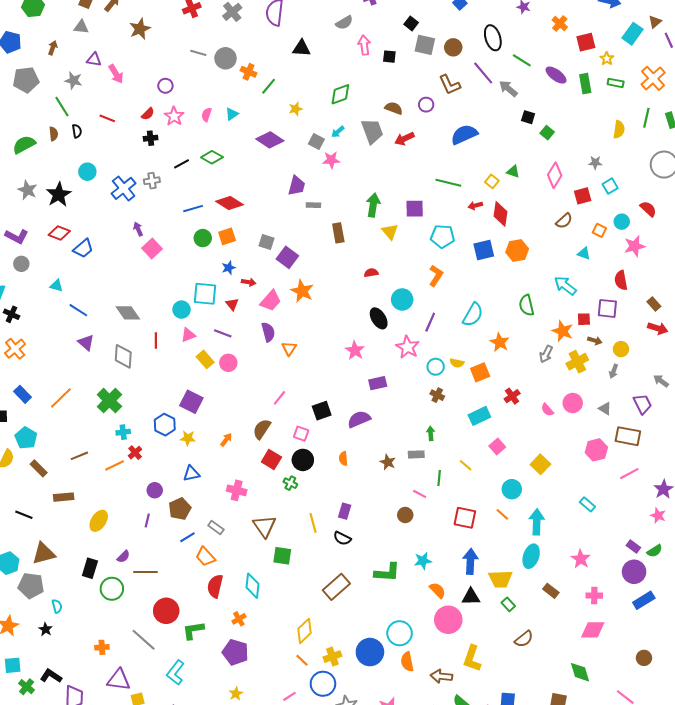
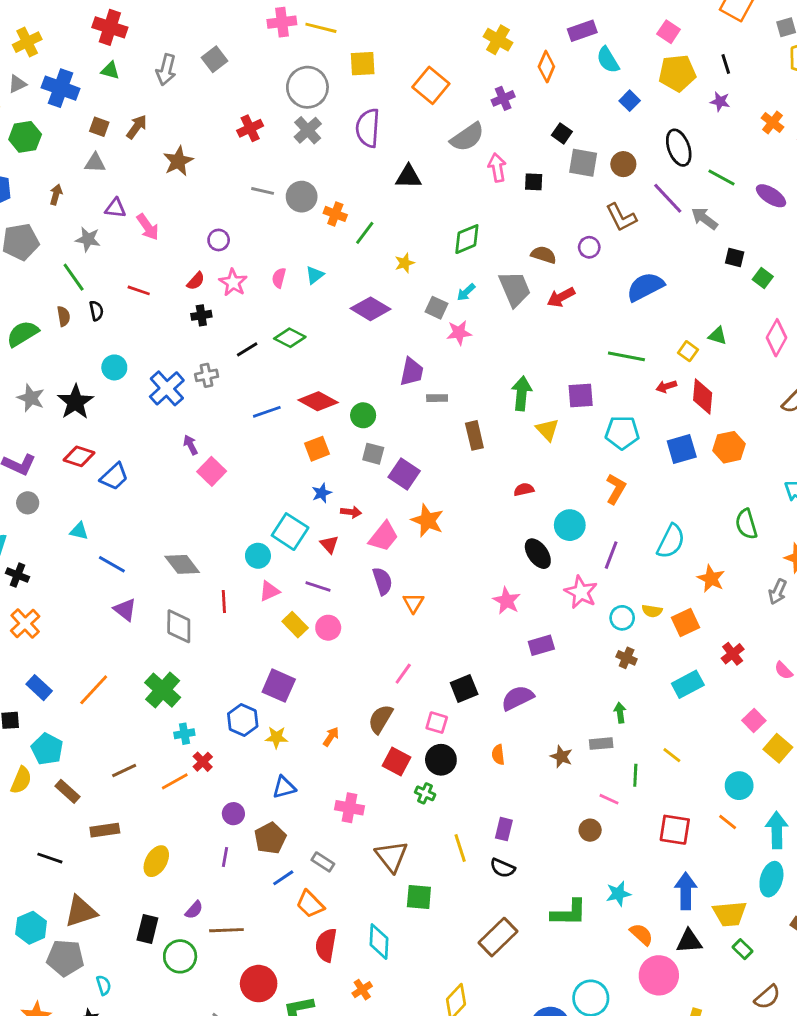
gray semicircle: (344, 23) -> (467, 137), size x1.4
green circle: (203, 238) -> (363, 415), moved
cyan square: (205, 294) -> (290, 532), turned 30
pink square: (497, 446) -> (754, 720), moved

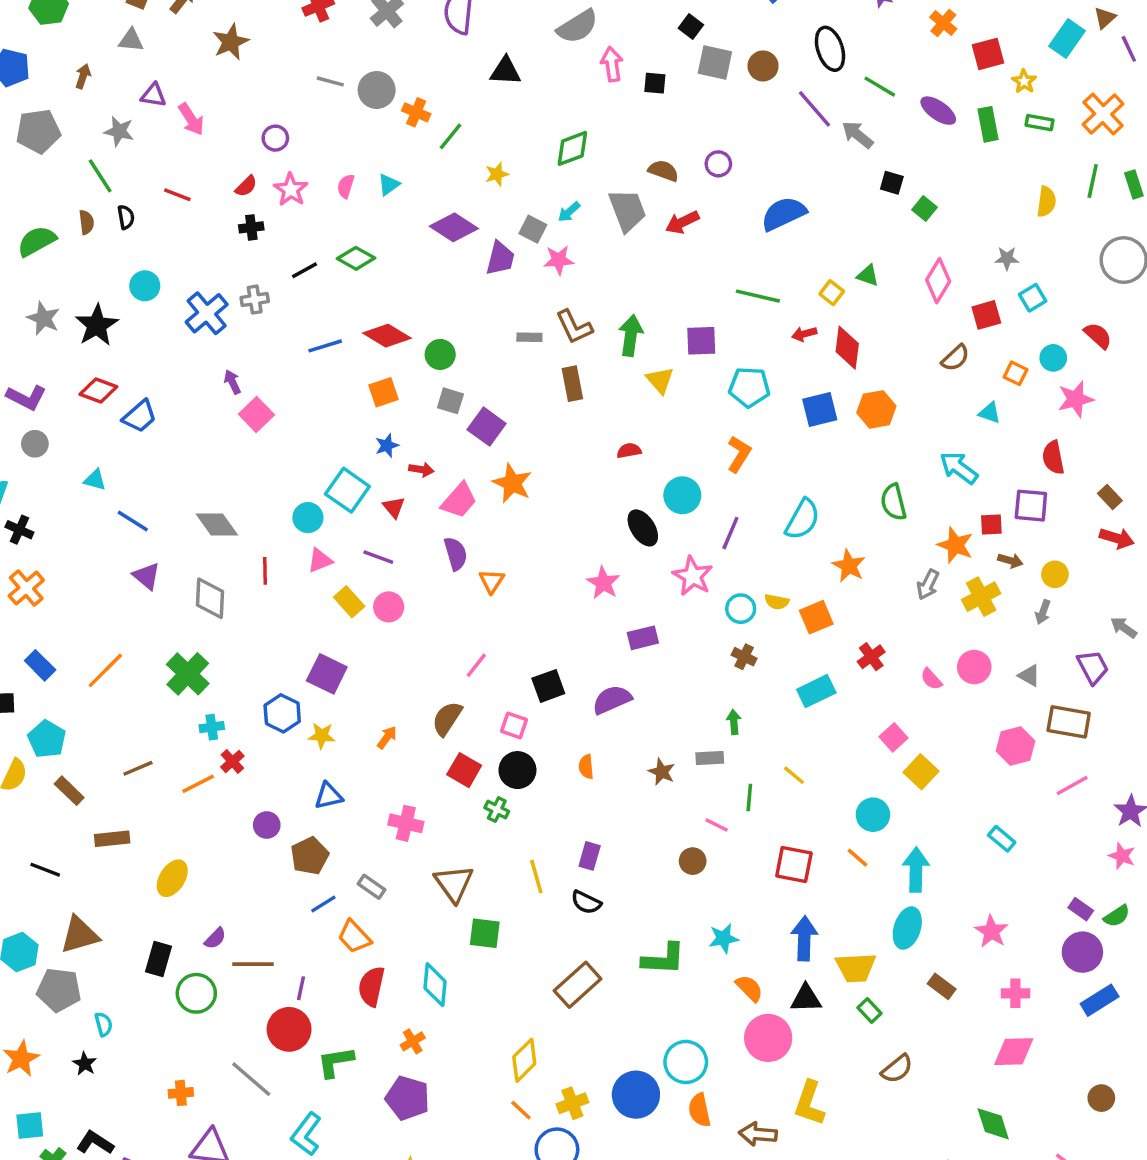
brown L-shape: (621, 217) -> (574, 327), moved
purple trapezoid: (412, 372) -> (500, 258), moved
purple line: (225, 857) -> (301, 988), moved

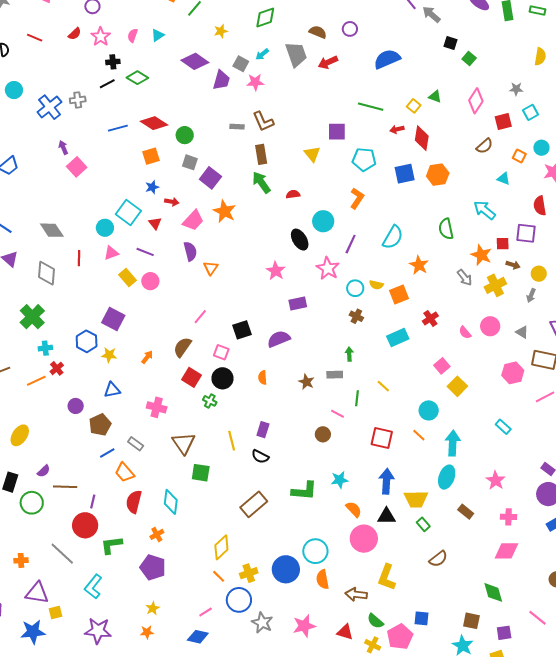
black cross: (251, 227) -> (113, 62), moved
green arrow: (631, 336) -> (261, 182), moved, turned -45
gray arrow: (928, 585) -> (465, 277), turned -66

